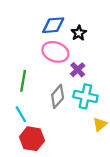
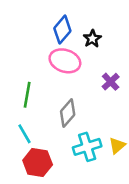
blue diamond: (53, 25) -> (62, 30), turned -45
purple cross: (78, 70) -> (111, 82), moved
cyan cross: (85, 96) -> (87, 147), moved, turned -30

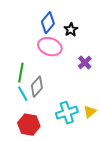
gray diamond: (68, 113) -> (37, 87), moved
cyan line: (25, 134) -> (23, 94), moved

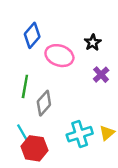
blue diamond: (48, 23) -> (32, 35), moved
black star: (71, 30) -> (93, 42), moved
cyan line: (23, 94) -> (23, 133), moved

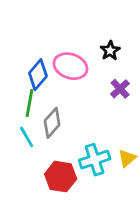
blue diamond: (32, 35) -> (38, 75), moved
cyan line: (23, 133) -> (27, 137), moved
red hexagon: (34, 148) -> (61, 177), moved

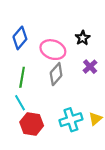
blue diamond: (38, 75) -> (20, 38), moved
gray diamond: (52, 123) -> (56, 74), moved
red hexagon: (61, 177) -> (32, 124), moved

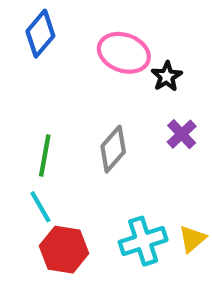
blue diamond: (20, 38) -> (40, 34), moved
pink ellipse: (53, 50) -> (124, 53), moved

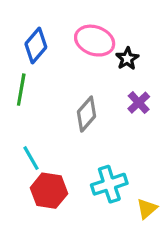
blue diamond: (40, 34) -> (36, 45), moved
green line: (45, 155) -> (21, 90), moved
yellow triangle: (192, 239) -> (147, 209), moved

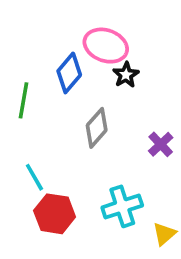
blue diamond: (36, 45) -> (69, 73), moved
black star: (127, 59) -> (126, 75), moved
purple cross: (139, 103) -> (161, 144), moved

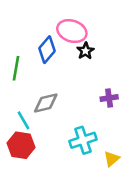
gray diamond: (97, 128) -> (46, 103), moved, turned 35
purple cross: (161, 144) -> (109, 98), turned 35
red hexagon: (55, 214) -> (21, 145), moved

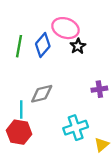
green line: (16, 68) -> (19, 46), moved
cyan line: (23, 120) -> (21, 110), turned 30

